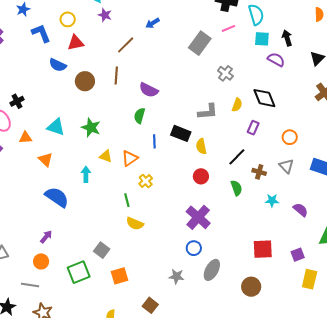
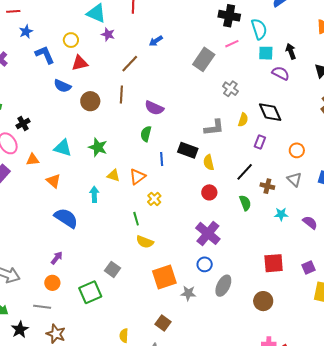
orange square: (120, 276) -> (164, 277), moved, size x1.4

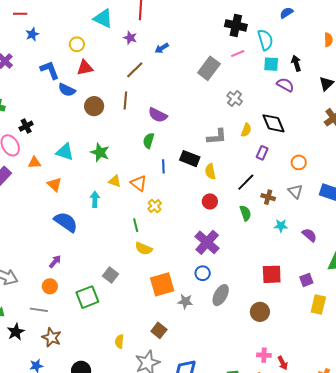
purple star: (108, 34) -> (130, 38), moved
blue L-shape: (45, 55) -> (50, 70), moved
orange triangle: (137, 177) -> (139, 183), turned -48

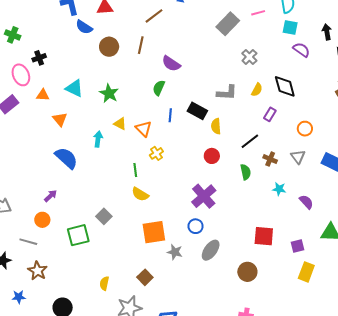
black arrow: (296, 63) -> (327, 32), moved

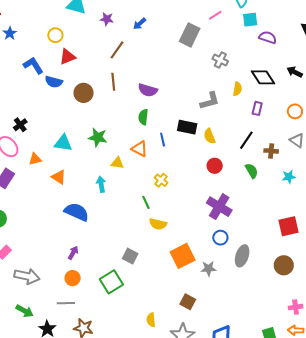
black arrow: (327, 32) -> (295, 72), moved, turned -35
orange triangle: (143, 129) -> (140, 149), moved

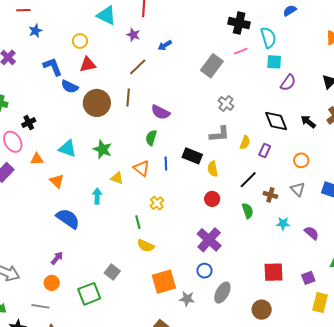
purple semicircle: (268, 37) -> (288, 83), turned 96
gray cross: (220, 60) -> (226, 103), moved
yellow semicircle: (237, 89) -> (245, 143), moved
brown circle: (84, 93) -> (97, 103), size x1.4

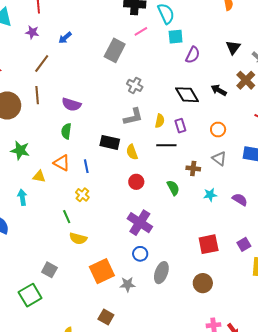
purple rectangle: (265, 151) -> (180, 126), turned -32
blue line: (166, 164) -> (86, 166), moved
black line: (248, 180) -> (166, 145), moved, turned 54

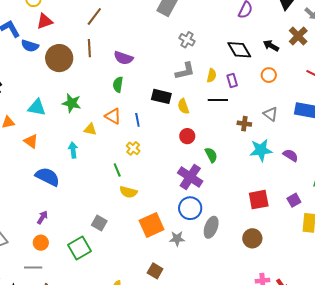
orange circle: (218, 130) -> (269, 75), moved
green semicircle: (173, 188) -> (211, 155), moved
cyan star: (210, 195) -> (261, 150), size x1.6
blue circle: (140, 254) -> (190, 208), size x1.5

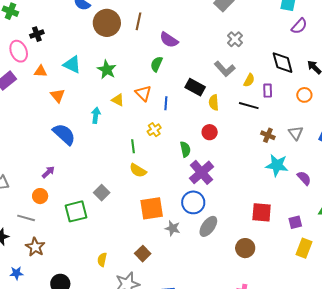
gray L-shape: (185, 71) -> (225, 69), turned 45
green semicircle: (211, 155) -> (185, 149), moved

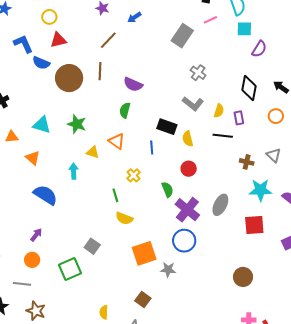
black diamond: (283, 63) -> (249, 88), turned 35
blue line: (166, 103) -> (152, 147), moved
red square: (262, 212) -> (254, 225), moved
gray ellipse: (208, 226) -> (220, 205), moved

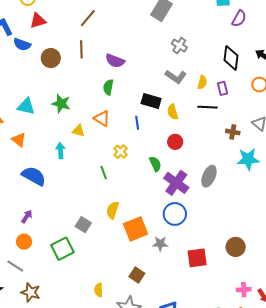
brown circle: (69, 78) -> (51, 58), size x0.7
yellow semicircle: (124, 218) -> (113, 210), moved, turned 90
red square: (254, 225) -> (197, 258), moved
gray line: (22, 284) -> (15, 266), turned 30

